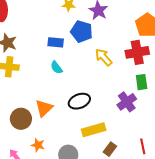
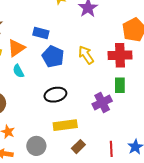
blue pentagon: (82, 31) -> (53, 57), moved
cyan semicircle: (56, 67) -> (18, 71), moved
orange triangle: (44, 108) -> (16, 48), moved

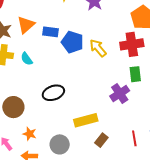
orange triangle: (16, 48) -> (26, 25), moved
blue pentagon: (53, 57) -> (72, 42), moved
cyan semicircle: (18, 71) -> (27, 59), moved
black ellipse: (55, 95) -> (53, 93), moved

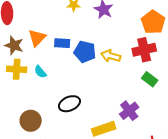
yellow arrow: (98, 48) -> (111, 56), turned -30
green rectangle: (135, 74) -> (150, 79), turned -42
purple cross: (120, 93) -> (129, 111), moved

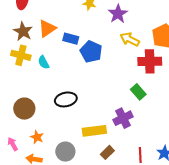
yellow arrow: (111, 56) -> (130, 39), moved
green rectangle: (150, 79) -> (138, 92), moved

